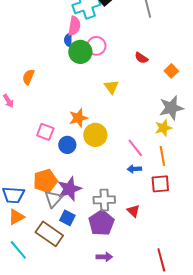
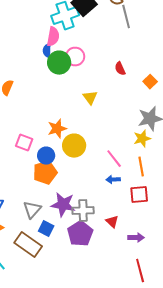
red semicircle: (141, 58) -> (120, 69), turned 32
orange pentagon: (45, 181) -> (45, 173), moved
purple star: (69, 189) -> (63, 205), moved, turned 30
purple arrow: (104, 257) -> (136, 238), moved

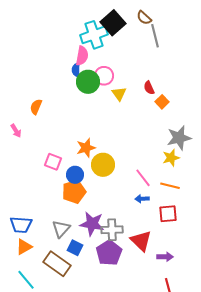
orange square: (150, 82) -> (162, 102), moved
yellow triangle: (90, 98) -> (119, 94), moved
orange line: (141, 167) -> (170, 186), turned -66
red triangle: (112, 222) -> (141, 241), size x1.6

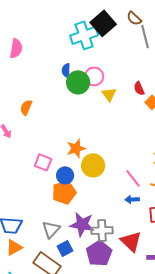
pink semicircle: (82, 56) -> (16, 48), moved
blue square: (75, 248) -> (65, 248), turned 35

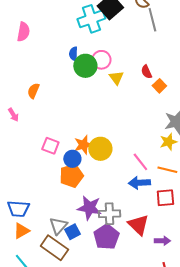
orange star: (76, 148) -> (83, 145), moved
blue arrow: (132, 199) -> (139, 183), size x1.5
gray triangle: (51, 229) -> (58, 226), moved

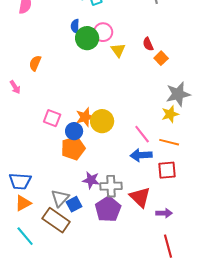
purple star: (89, 208) -> (91, 180), size x0.7

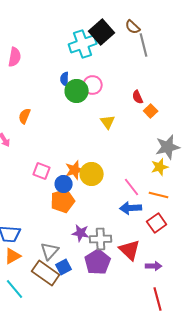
yellow triangle: (118, 50) -> (108, 122), moved
red square: (167, 170) -> (157, 223), turned -30
blue square: (74, 204) -> (64, 267), moved

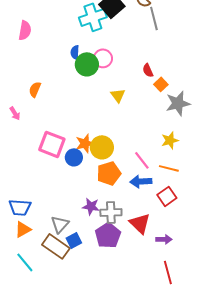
gray star: (168, 147) -> (178, 103), moved
pink square: (42, 171) -> (52, 144), size x1.5
orange pentagon: (63, 201) -> (109, 173), moved

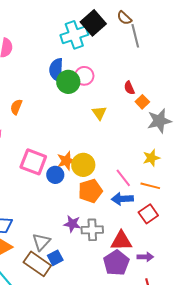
blue semicircle: (75, 52) -> (56, 70), size x1.6
red triangle: (140, 223) -> (121, 241), turned -45
purple pentagon: (108, 235) -> (116, 263), moved

